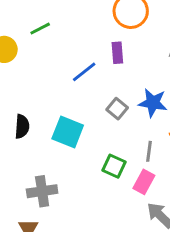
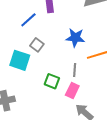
gray square: (117, 109) -> (37, 45), moved

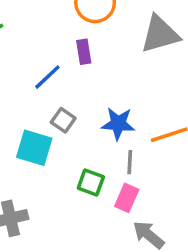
blue star: (75, 38) -> (118, 124), moved

